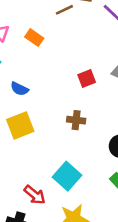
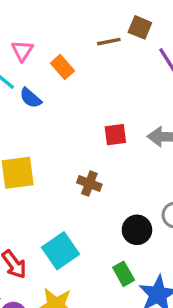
blue semicircle: (19, 89) -> (31, 98), moved

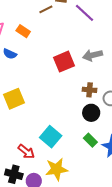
red square: (115, 135) -> (64, 62), size x1.5
brown cross: (89, 184) -> (90, 90), moved

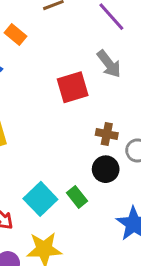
gray arrow: (92, 55) -> (109, 64), moved, turned -120
green rectangle: (90, 140) -> (77, 197), moved

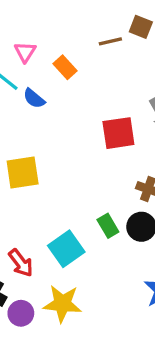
green rectangle: (77, 197) -> (108, 226), moved

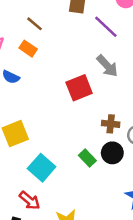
brown line: (110, 41) -> (35, 24), moved, turned 66
cyan square: (66, 249) -> (42, 168), moved

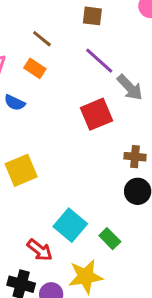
purple line: (106, 27) -> (99, 61), moved
green rectangle: (87, 158) -> (110, 239), moved
cyan square: (42, 168) -> (70, 225), moved

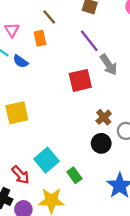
orange rectangle: (35, 68) -> (40, 38), turned 35
brown cross: (135, 157) -> (104, 117), turned 35

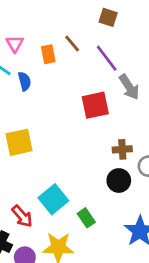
brown line: (49, 17) -> (72, 44), moved
blue semicircle: (21, 61) -> (25, 81), turned -140
brown cross: (104, 117) -> (122, 149), turned 35

